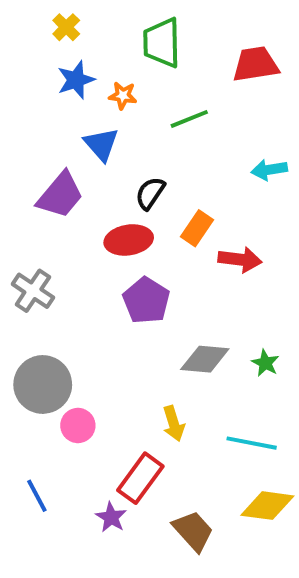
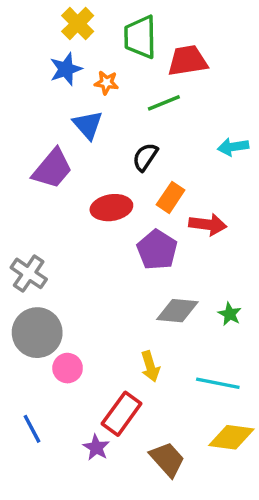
yellow cross: (66, 27) -> (78, 24), moved, size x1.4
red trapezoid: (256, 64) -> (187, 61), moved
black semicircle: (150, 193) -> (145, 157), moved
gray cross: (33, 291) -> (29, 273), moved
purple pentagon: (146, 301) -> (157, 250), moved

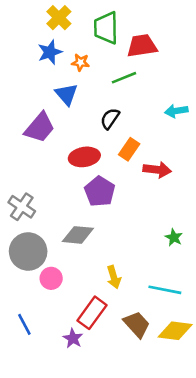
purple pentagon: (157, 250) -> (100, 191), moved
gray diamond: (177, 311) -> (78, 235), moved
brown trapezoid: (167, 459) -> (137, 324), moved

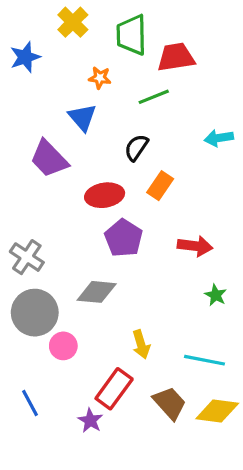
blue star: (50, 52) -> (25, 57), moved
purple trapezoid: (40, 128) -> (49, 159), turned 96
red arrow: (157, 170) -> (195, 246), moved

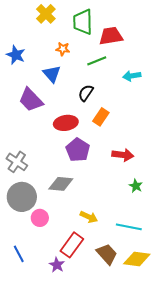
blue star: (25, 57) -> (16, 55), moved, turned -30
cyan arrow: (219, 138) -> (132, 76), moved
yellow arrow: (141, 344) -> (89, 217), turned -48

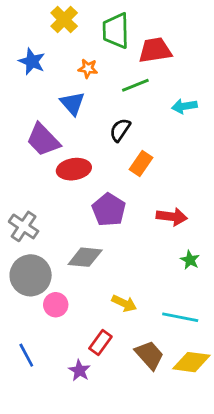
blue star: (16, 55) -> (32, 61), moved
red ellipse: (66, 123) -> (74, 169), moved
red rectangle: (72, 245) -> (100, 342), size x0.7

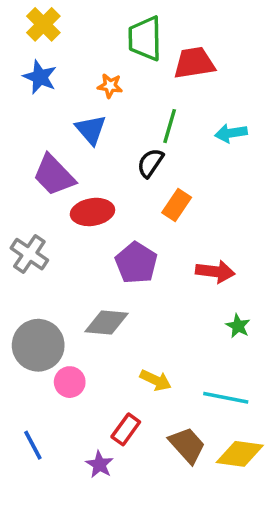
yellow cross: (64, 20) -> (43, 24), moved
green line: (135, 85) -> (170, 126), moved, turned -52
gray cross: (24, 226) -> (29, 254), moved

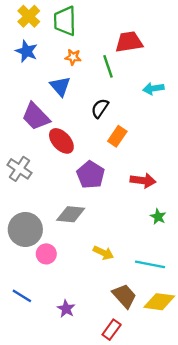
green trapezoid: (145, 38) -> (65, 21), moved
green line: (170, 126) -> (108, 66), moved, turned -35
red ellipse: (92, 212) -> (61, 141), turned 56
red rectangle: (126, 429) -> (112, 330), moved
blue line: (33, 445) -> (22, 296), turned -30

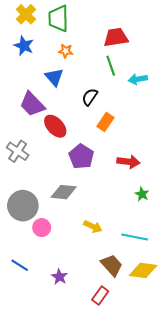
green line: (108, 66) -> (111, 66), moved

